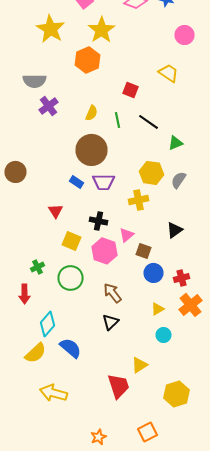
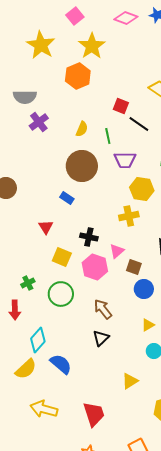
black line: (148, 122) -> (139, 124), moved
purple trapezoid: (104, 182) -> (125, 160), moved
red trapezoid: (118, 386) -> (94, 414), moved

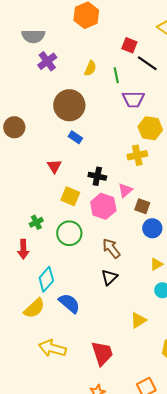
brown circle: (82, 166) -> (69, 105), moved

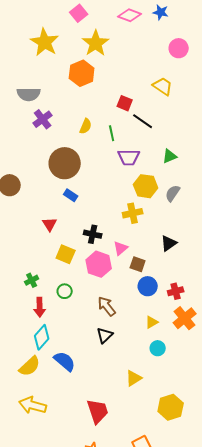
green circle: (69, 233) -> (65, 291), size x0.6
red arrow: (23, 249) -> (40, 307), moved
yellow arrow: (52, 348) -> (33, 405), moved

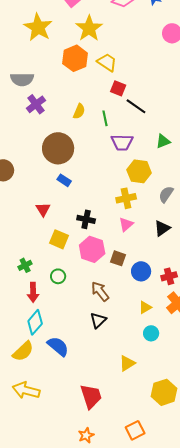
yellow trapezoid: (163, 86) -> (107, 62), moved
gray semicircle: (173, 193) -> (166, 194), moved
pink triangle: (121, 248) -> (126, 224), moved
brown square: (138, 264) -> (118, 258), moved

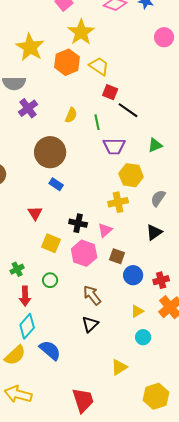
yellow star: (38, 27) -> (30, 47), moved
pink triangle: (126, 224) -> (105, 230), moved
brown square: (118, 258) -> (117, 256), moved

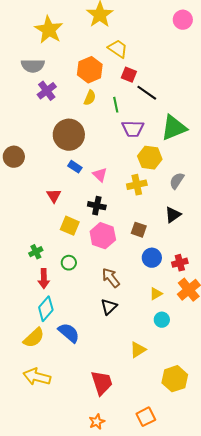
orange hexagon: (67, 62) -> (90, 70), moved
green triangle: (155, 145) -> (174, 128), size x1.8
pink triangle: (105, 230) -> (100, 175), moved, turned -35
brown square: (117, 256) -> (139, 230), moved

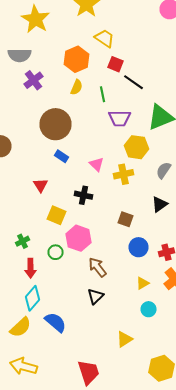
pink triangle: (100, 175) -> (96, 164), moved
pink hexagon: (103, 236) -> (78, 238), moved

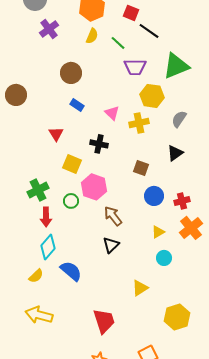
green line: (102, 94) -> (118, 43), turned -35
brown circle: (56, 124) -> (71, 73), size x0.7
green cross: (22, 241) -> (38, 190), size x1.5
yellow semicircle: (20, 327) -> (36, 276), size x0.7

